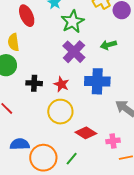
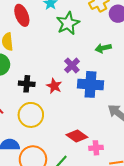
purple cross: (74, 52) -> (72, 65), moved, size x0.7
yellow circle: (60, 112) -> (31, 115), moved
pink cross: (113, 141) -> (96, 148), moved

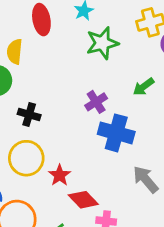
green arrow: (103, 48) -> (143, 87), turned -35
red star: (54, 86) -> (60, 175), moved

